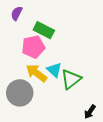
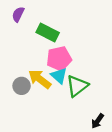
pink pentagon: (33, 47) -> (59, 59), moved
gray circle: (20, 93) -> (22, 86), moved, size x0.6

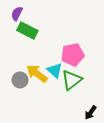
green rectangle: (48, 33) -> (27, 30), moved
pink pentagon: (59, 59) -> (73, 55), moved

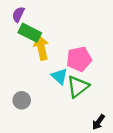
yellow arrow: (37, 74) -> (41, 48), moved, turned 40
gray circle: (20, 80) -> (22, 100), moved

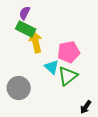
purple semicircle: (18, 14) -> (25, 13), moved
gray circle: (22, 100) -> (19, 88), size x1.5

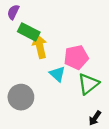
purple semicircle: (25, 13) -> (13, 12), moved
green triangle: (68, 76) -> (88, 84), moved

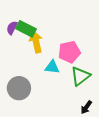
purple semicircle: (13, 12) -> (12, 28), moved
cyan triangle: (57, 74) -> (52, 67), turned -35

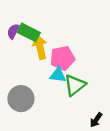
pink pentagon: (69, 52) -> (62, 58), moved
green triangle: (80, 76) -> (75, 85), moved

